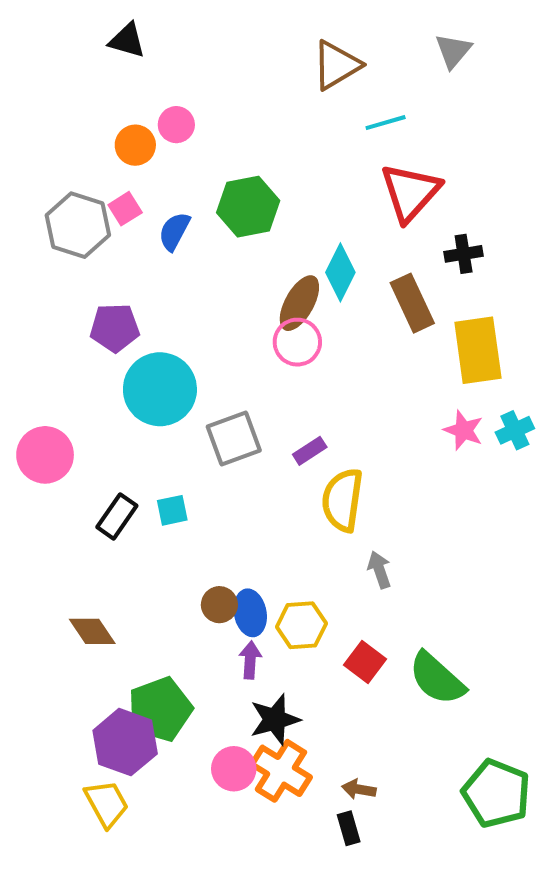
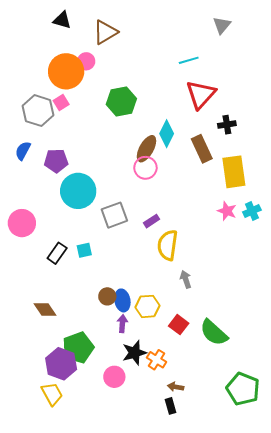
brown triangle: (336, 65) -> (105, 32), moved
orange circle: (135, 145) -> (66, 71), size x1.8
blue semicircle: (174, 231) -> (23, 151), moved
orange cross: (281, 771) -> (157, 360), moved, size x0.7

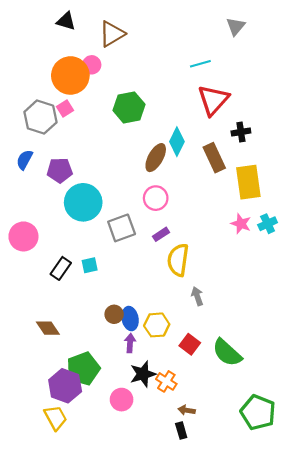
pink circle: (145, 168) -> (156, 198), moved

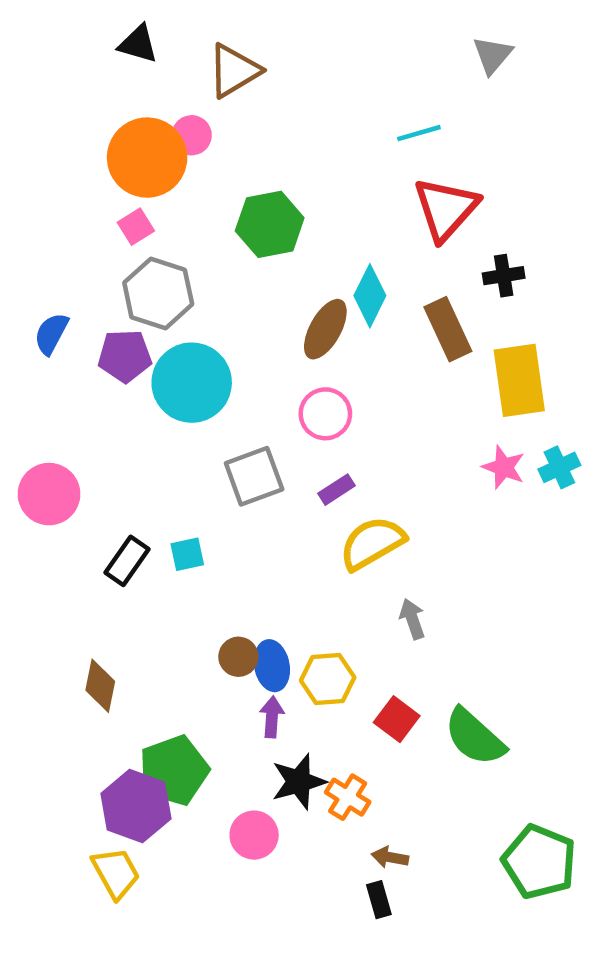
gray hexagon: (41, 117) -> (158, 293), moved
cyan circle: (83, 202) -> (192, 383), moved
yellow semicircle: (178, 260) -> (372, 543), turned 52
brown diamond: (48, 328) -> (100, 686), turned 45

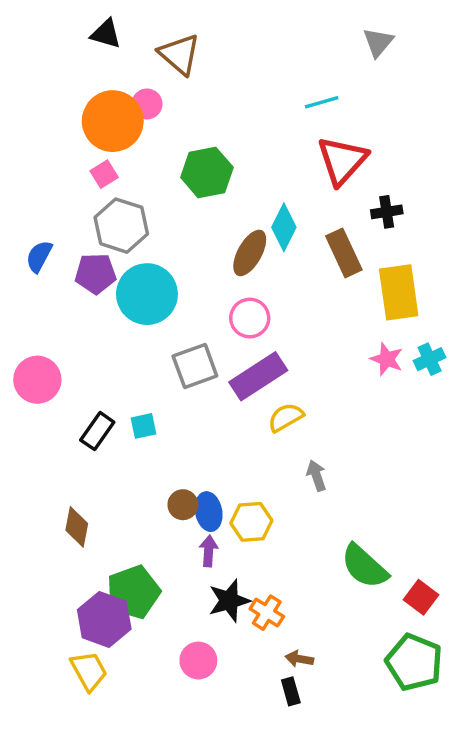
brown triangle: (234, 71) -> (180, 54), turned -48
purple rectangle: (337, 490) -> (258, 376), size x2.0
yellow semicircle: (372, 543) -> (286, 417), size x0.7
red square: (397, 719) -> (421, 597), moved
pink circle: (254, 835) -> (198, 661), moved

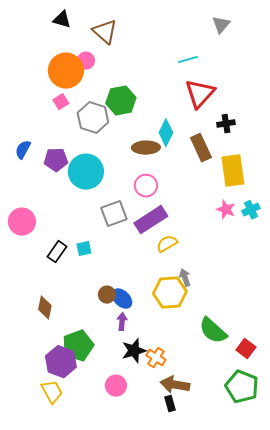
gray hexagon: (121, 226) -> (93, 118), moved
brown ellipse: (250, 253) -> (146, 148), turned 60
blue ellipse: (209, 512) -> (122, 299), turned -35
yellow hexagon: (251, 522) -> (170, 293), moved, size x1.4
brown arrow: (299, 659) -> (175, 385), size x1.8

